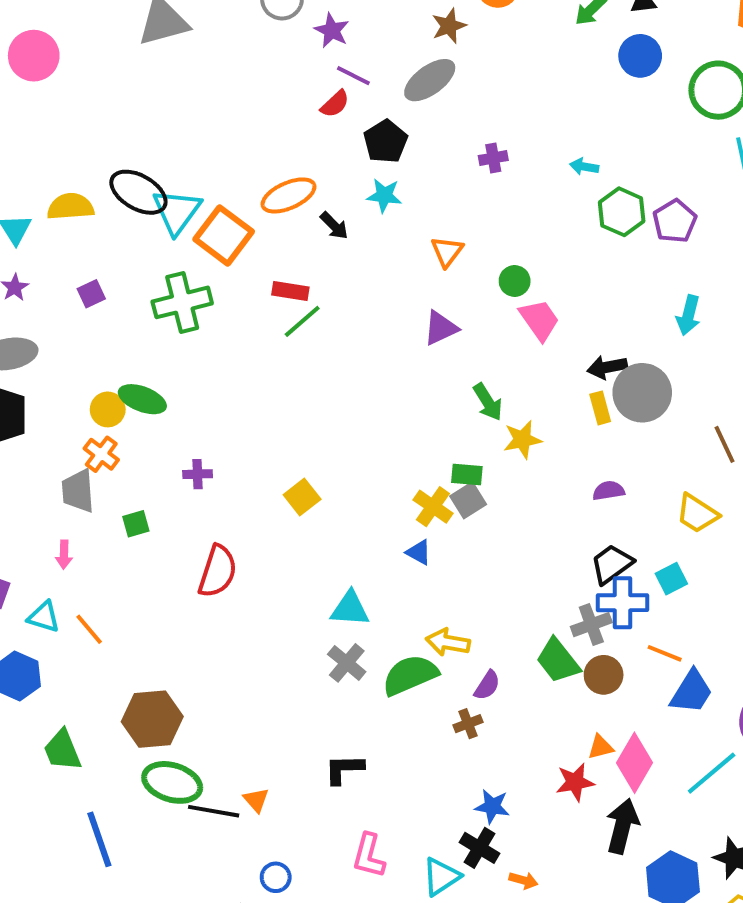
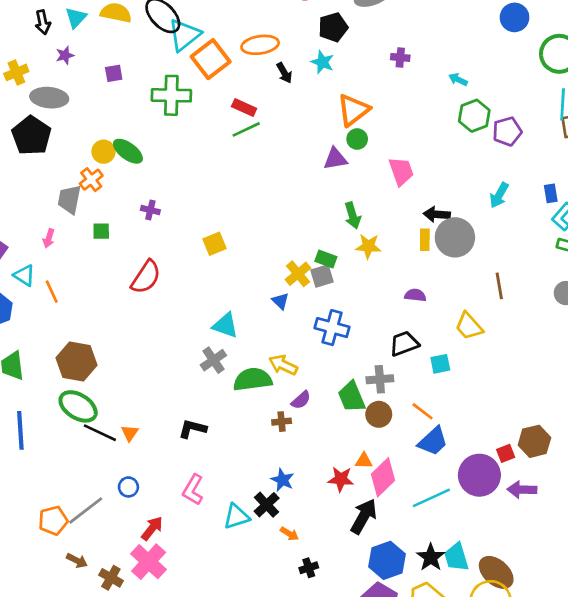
orange triangle: (447, 252) -> (353, 110), size x1.5
green circle: (515, 281) -> (357, 139), moved
blue cross: (622, 603) -> (332, 328), moved

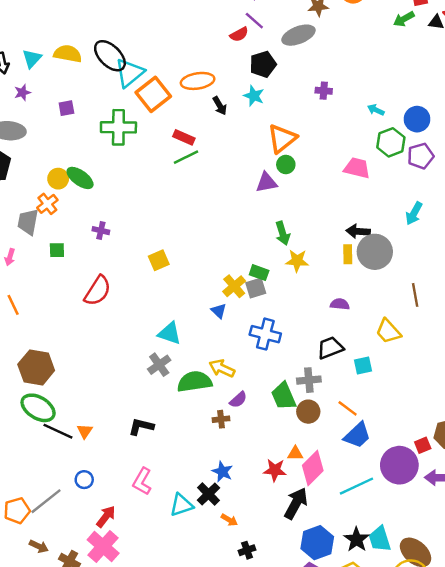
blue circle: (515, 17) -> (417, 119), moved
pink trapezoid: (401, 171) -> (357, 168), moved, turned -56

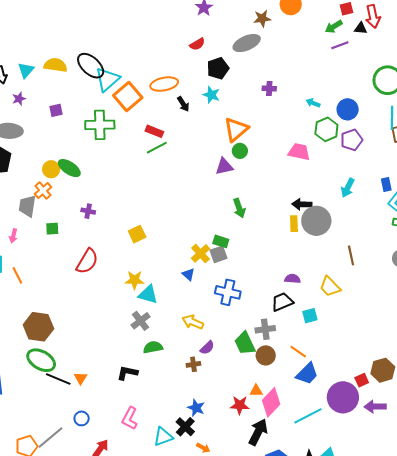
purple line: (254, 21) -> (340, 45), moved, turned -60
yellow star: (297, 261) -> (135, 280), moved
purple semicircle: (340, 304) -> (292, 279), moved
green semicircle: (195, 382) -> (153, 347), moved, size x0.7

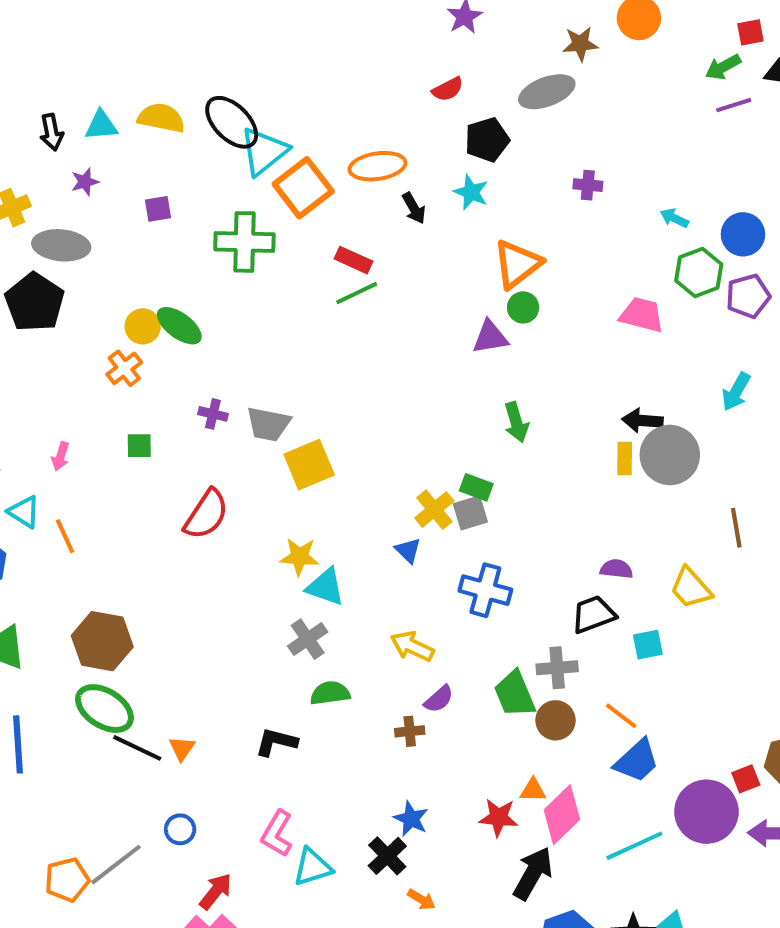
cyan triangle: (26, 70) -> (101, 125), turned 42
gray trapezoid: (27, 206) -> (268, 424), moved, turned -90
yellow square: (137, 234) -> (309, 465), size x1.4
cyan triangle: (163, 437) -> (313, 867), moved

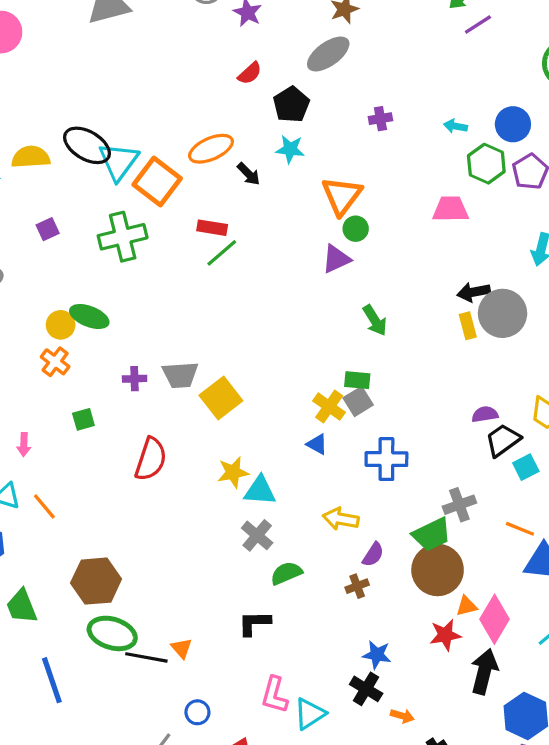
black trapezoid: (593, 614) -> (503, 440), moved
green trapezoid: (515, 694) -> (432, 534), turned -78
brown circle: (556, 720) -> (438, 570), moved, size x1.6

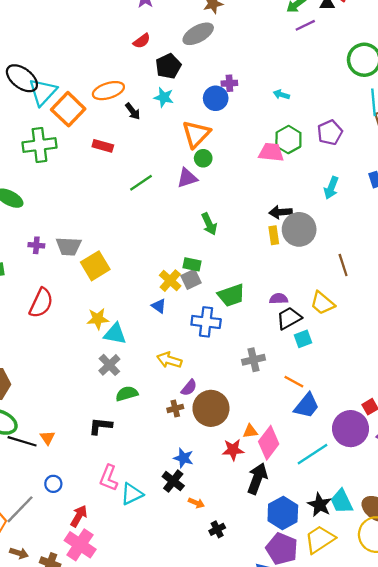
blue circle: (513, 124) -> (216, 98), moved
green hexagon: (486, 164) -> (288, 140), moved
green line: (222, 253) -> (141, 183), moved
green trapezoid: (432, 534) -> (231, 295), moved
brown circle: (438, 570) -> (211, 408), moved

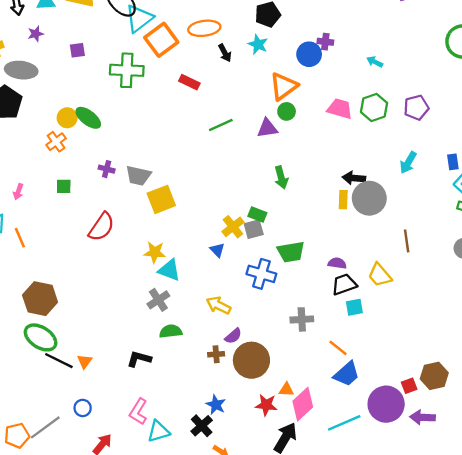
pink trapezoid: (271, 152) -> (340, 109), moved

